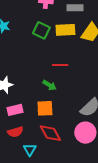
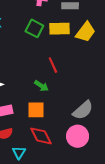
red line: (60, 65) -> (53, 65), turned 63

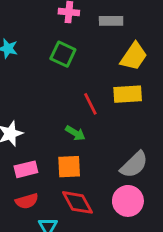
yellow rectangle: (59, 29) -> (128, 94), moved

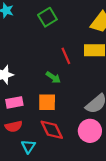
green square: (63, 54) -> (47, 17), turned 30

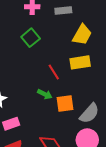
orange square: (47, 102) -> (65, 103), moved

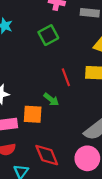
orange square: (65, 103) -> (33, 114), moved

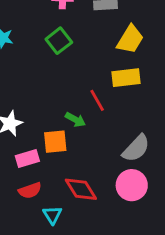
red line: (66, 77) -> (97, 100), moved

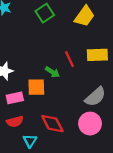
yellow trapezoid: (130, 39) -> (84, 16), moved
yellow rectangle: (126, 78) -> (97, 55), moved

